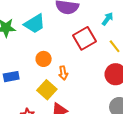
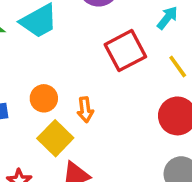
orange circle: (44, 59) -> (44, 98), moved

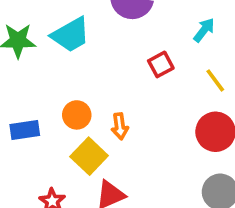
red square: (125, 51) -> (161, 64), size x0.6

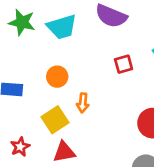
orange circle: (77, 115) -> (57, 77), moved

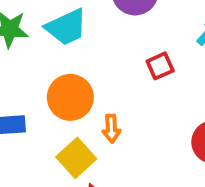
orange circle: (57, 77) -> (70, 97), size x1.5

